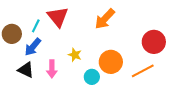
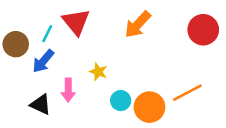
red circle: (154, 42) -> (203, 30), moved
orange circle: (111, 62) -> (149, 107), moved
black triangle: (26, 70) -> (41, 104), moved

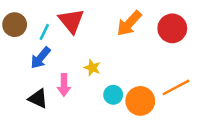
red circle: (203, 30) -> (172, 28), moved
brown circle: (16, 44) -> (15, 25), moved

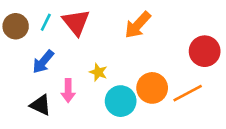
red circle: (172, 28) -> (205, 51), moved
cyan line: (44, 32) -> (46, 22), moved
cyan circle: (113, 95) -> (121, 101), size x1.5
orange circle: (140, 101) -> (152, 88), moved

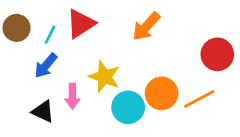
cyan line: (46, 22) -> (50, 35), moved
red triangle: (76, 22) -> (81, 24), turned 36
yellow star: (98, 72) -> (104, 77), size x1.6

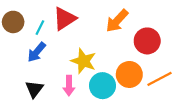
red circle: (217, 54) -> (147, 41), moved
pink arrow: (72, 96) -> (69, 86), moved
black triangle: (43, 112) -> (34, 89), turned 42

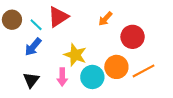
orange arrow: (117, 21) -> (105, 19), size x0.7
cyan line: (40, 28) -> (36, 25), turned -72

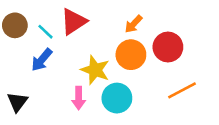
orange circle: (116, 67) -> (131, 55), moved
black triangle: (31, 80) -> (17, 102), moved

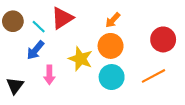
red circle: (168, 47) -> (163, 39), moved
pink arrow: (79, 98) -> (49, 75), moved
cyan circle: (117, 98) -> (112, 77), moved

